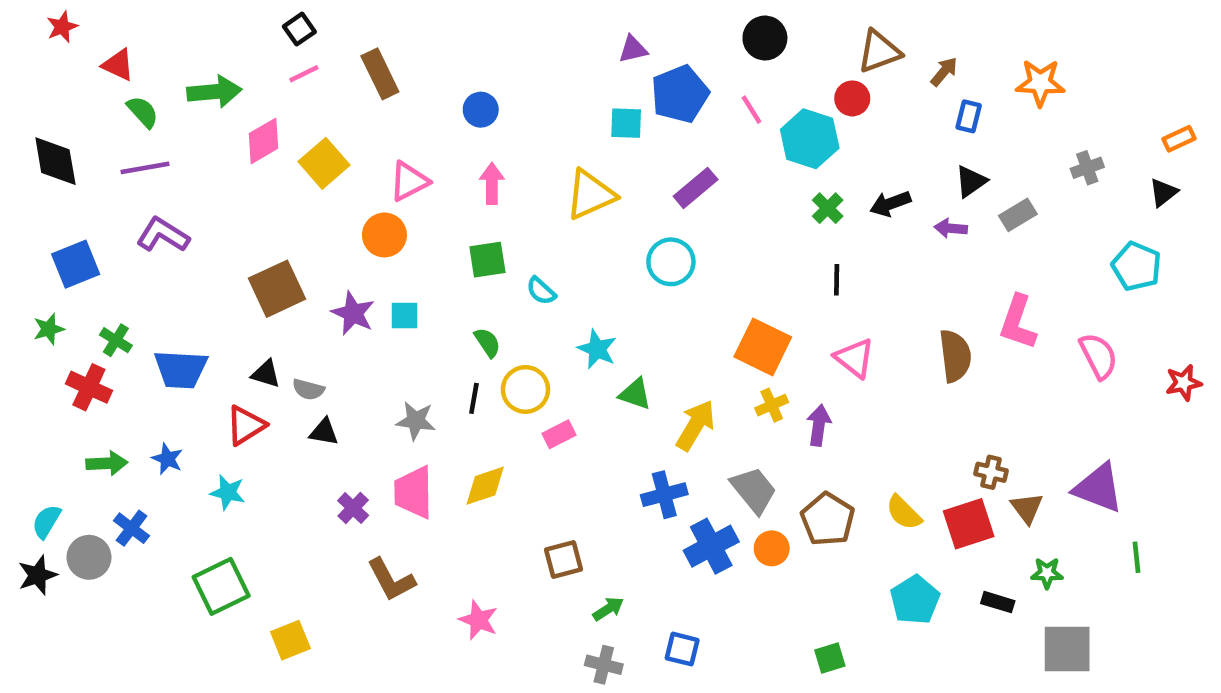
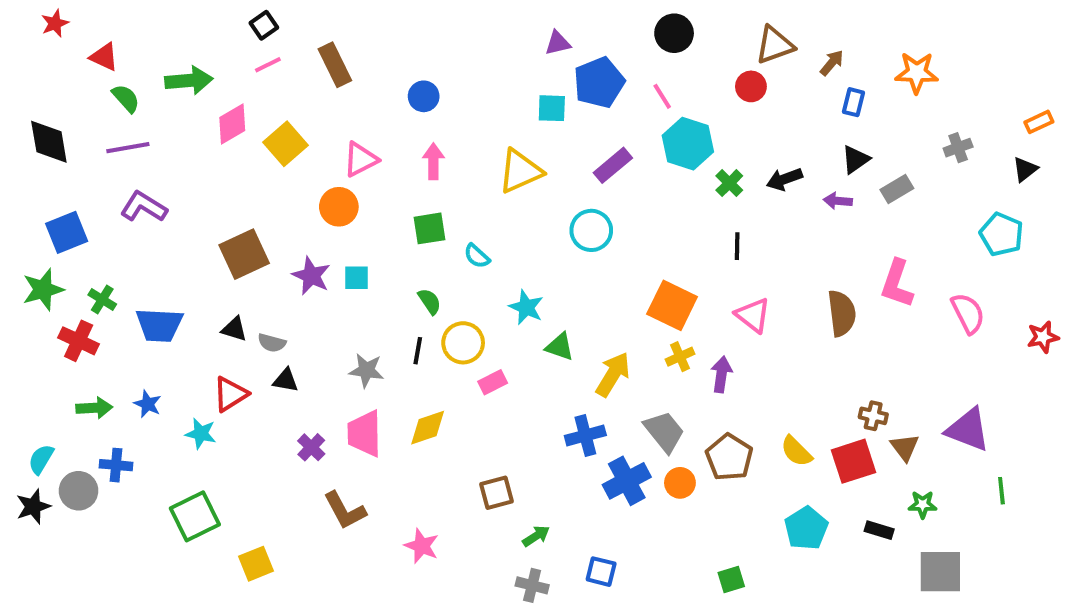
cyan hexagon: (810, 139) -> (688, 144), moved
green star: (49, 329) -> (43, 290), size x1.5
red triangle: (246, 425) -> (230, 394), moved
blue cross: (132, 528) -> (116, 465), turned -32

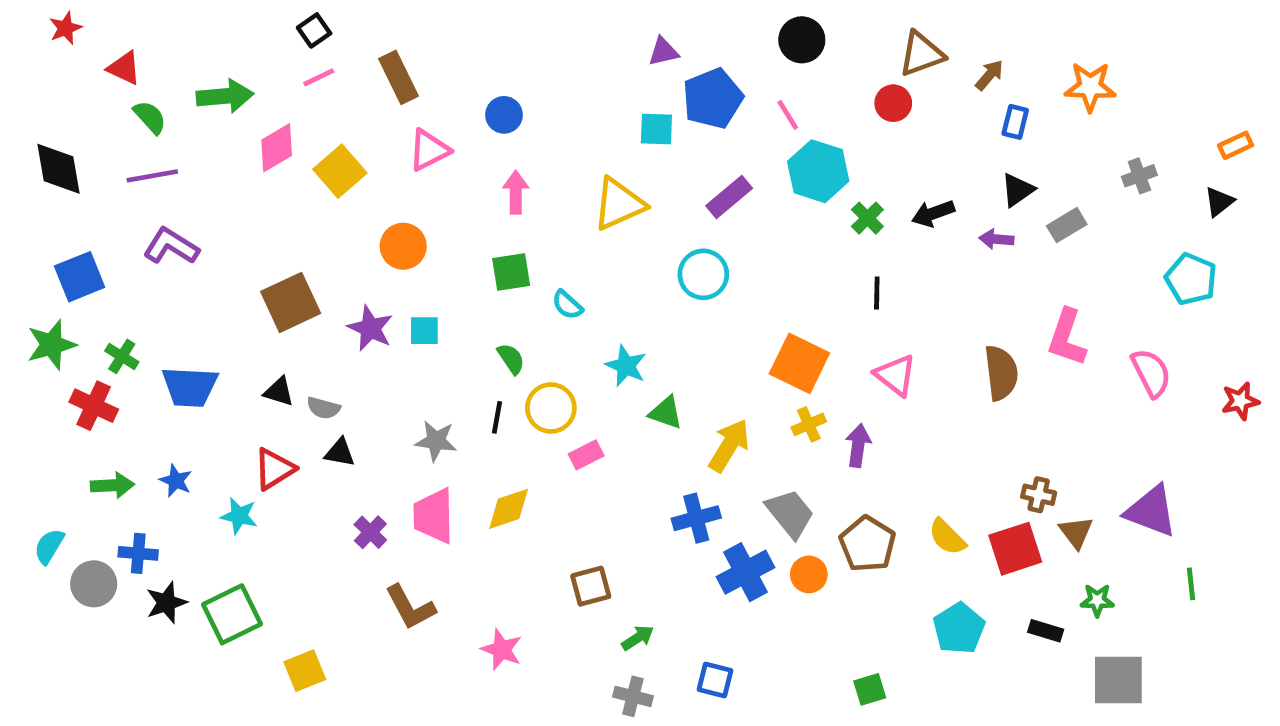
pink triangle: (361, 159) -> (429, 150), moved
black star: (33, 506) -> (166, 603), moved

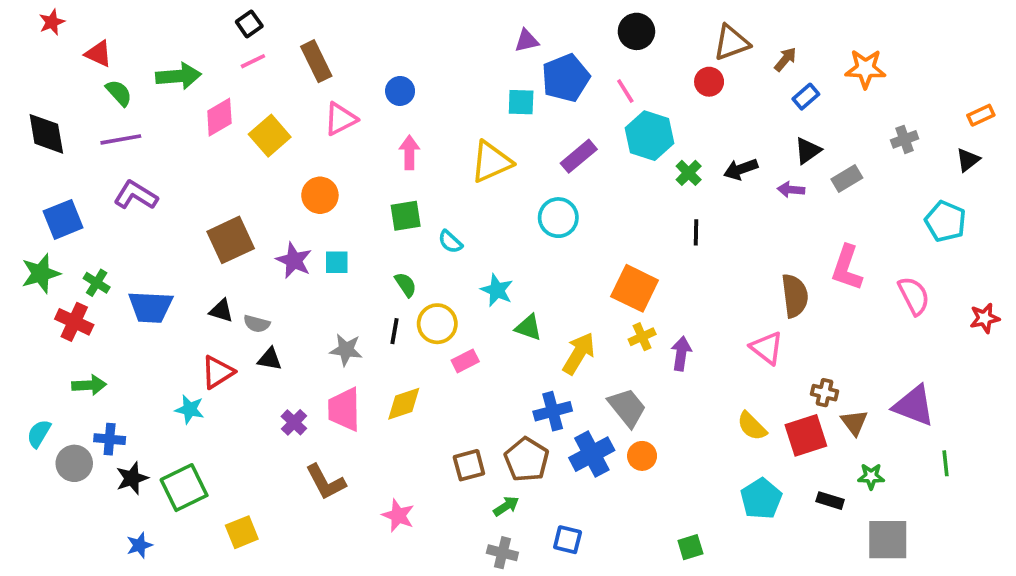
blue rectangle: (1015, 122) -> (806, 97), turned 35
pink triangle: (896, 375) -> (767, 348), moved
blue star: (176, 481) -> (139, 545), moved, turned 30
brown pentagon: (867, 544) -> (527, 460), moved

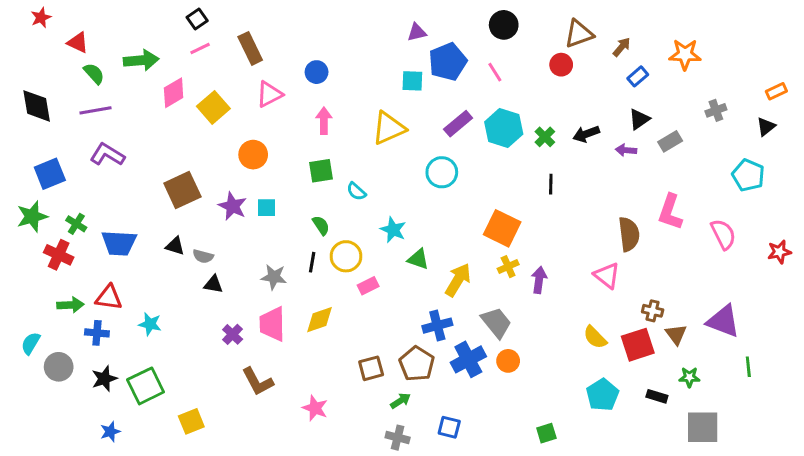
cyan hexagon: (649, 136) -> (504, 128), moved
red triangle: (218, 372) -> (109, 298), moved, turned 40
blue cross: (110, 439) -> (97, 333), moved

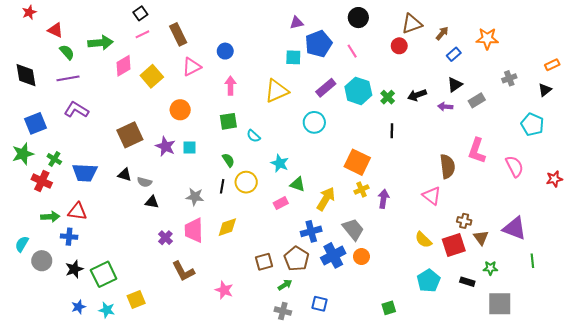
pink rectangle: (368, 286) -> (281, 203), moved
cyan star: (150, 324) -> (107, 310), moved

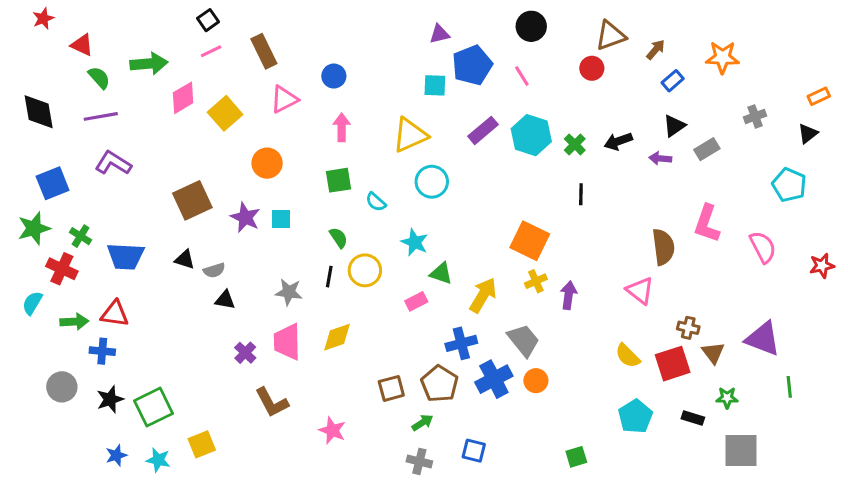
cyan circle: (314, 122) -> (432, 182), moved
gray semicircle: (144, 182) -> (214, 270), turned -32
cyan semicircle: (22, 244) -> (32, 303), moved

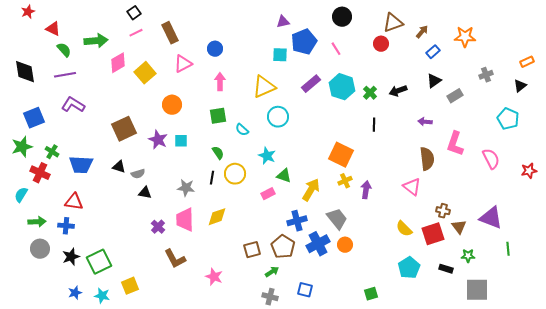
purple arrow: (660, 158) -> (425, 122), moved
green arrow: (74, 322) -> (37, 222), moved

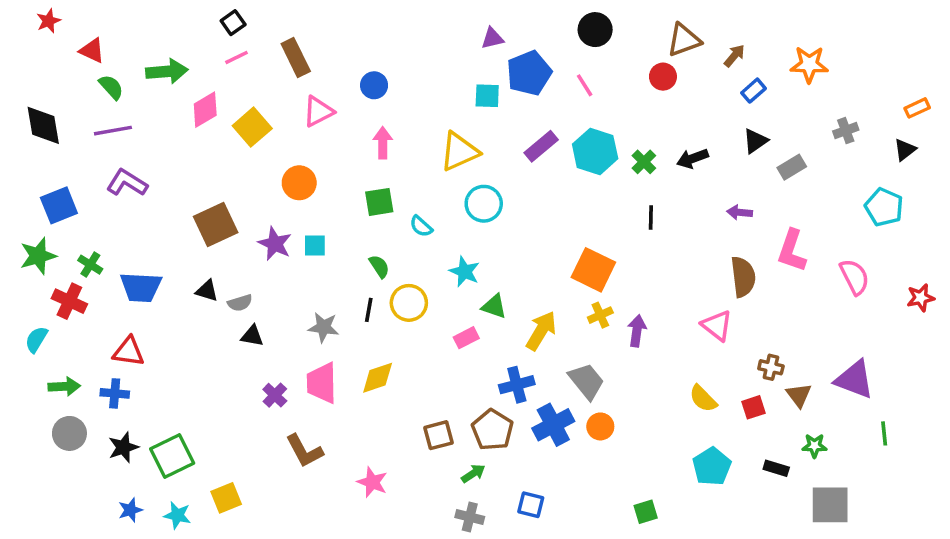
red square: (433, 234) -> (754, 407), size x0.6

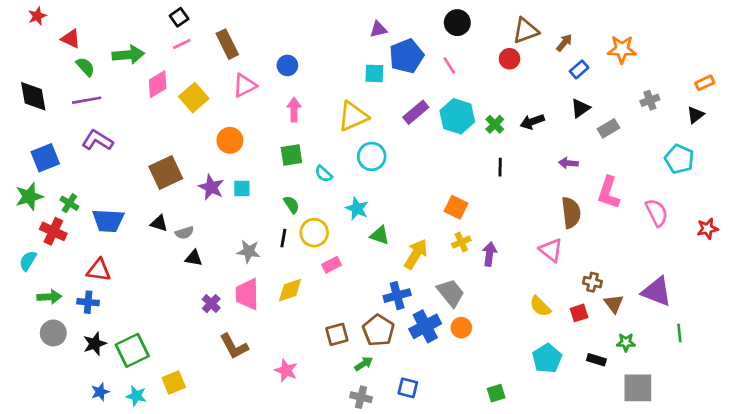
orange square: (593, 270) -> (456, 207), size x0.7
pink rectangle: (466, 338) -> (332, 265), moved

